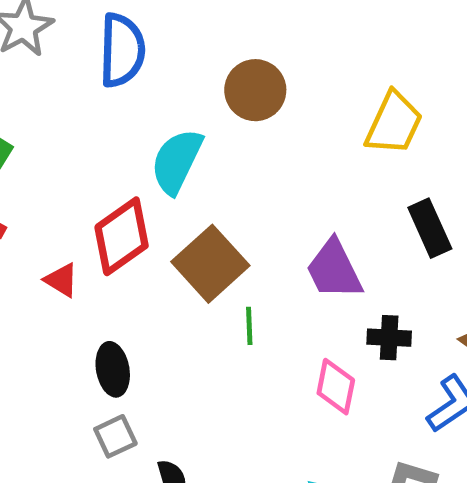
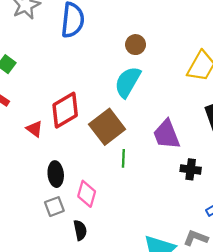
brown circle: (255, 90) -> (136, 45), size x0.7
cyan semicircle: (177, 161) -> (128, 82), moved
pink diamond: (336, 387) -> (87, 194), moved

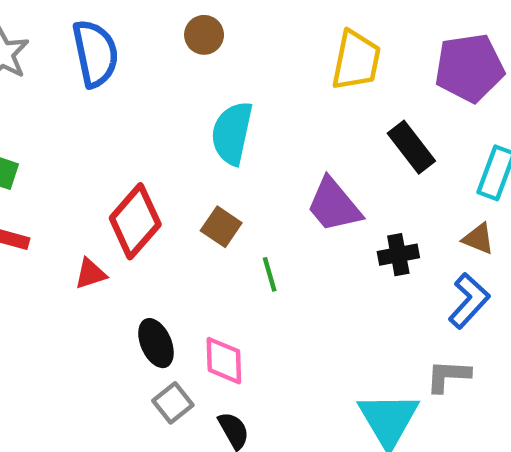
brown circle: (136, 45) -> (204, 35), moved
brown square: (107, 127) -> (221, 227), size x0.6
red triangle: (34, 129) -> (90, 274), turned -36

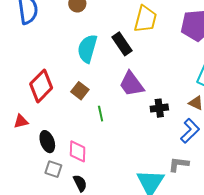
black rectangle: (411, 147) -> (122, 44), moved
red triangle: (90, 274) -> (21, 121), moved
gray square: (173, 403) -> (53, 169), turned -36

